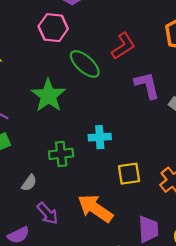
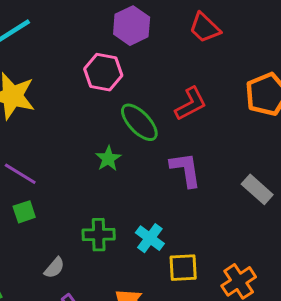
purple L-shape: (147, 85) -> (186, 170), moved
green star: (48, 95) -> (108, 159), moved, size x0.6
cyan cross: (100, 137) -> (150, 238), moved, turned 35

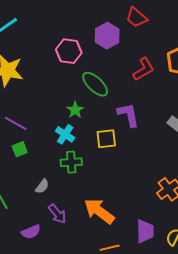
purple hexagon: (132, 26) -> (107, 36), moved
red L-shape: (191, 104) -> (144, 69), moved
cyan cross: (150, 238) -> (65, 134), moved
yellow square: (183, 268) -> (106, 139), moved

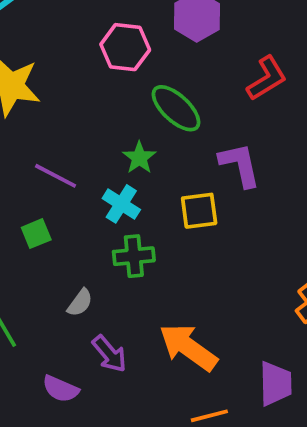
purple line: (16, 123) -> (55, 176), moved
purple semicircle: (31, 232) -> (61, 389), turned 48

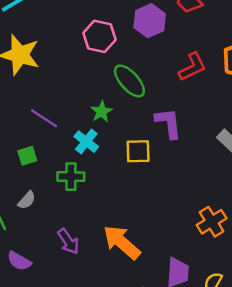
green cross: (134, 256) -> (71, 177), moved
gray semicircle: (80, 303) -> (27, 200), moved
purple semicircle: (61, 389) -> (19, 261), moved

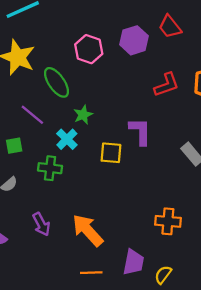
green ellipse: (129, 81) -> (57, 82), moved
orange cross: (212, 222) -> (168, 221), turned 30

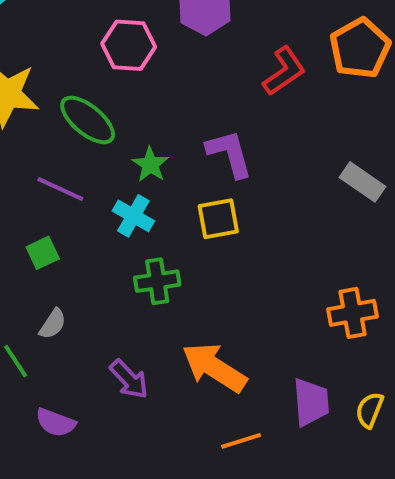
purple L-shape: (140, 131) -> (229, 154), moved
green cross: (50, 168) -> (157, 281), moved

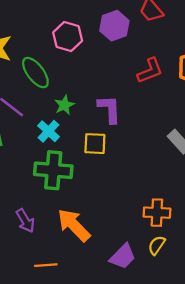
green cross: (157, 281) -> (53, 170), size x1.5
purple trapezoid: (311, 402) -> (123, 256), turned 36
yellow semicircle: (370, 410) -> (157, 245), moved
orange line: (241, 441) -> (46, 265), moved

